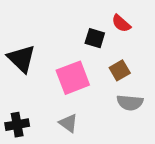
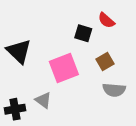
gray triangle: (68, 123) -> (43, 100), moved

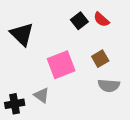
black square: (83, 33) -> (79, 21), moved, turned 35
black triangle: (19, 51) -> (22, 34), moved

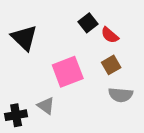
red semicircle: (101, 19) -> (110, 35), moved

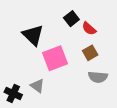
black triangle: (24, 38) -> (33, 35), moved
black cross: (16, 115) -> (13, 93), turned 35

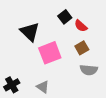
gray triangle: (37, 86) -> (43, 87), moved
black cross: (13, 93) -> (12, 85), turned 35

